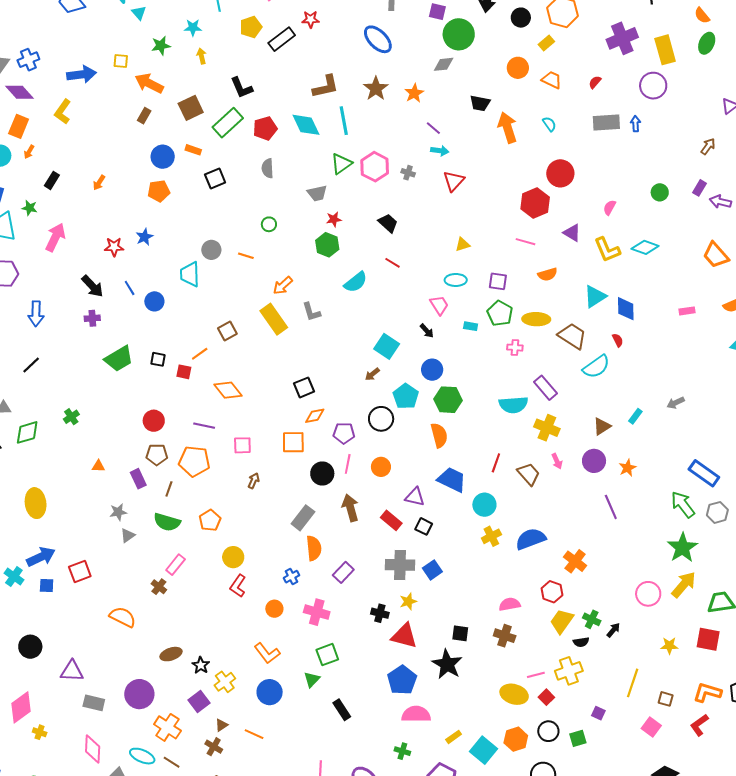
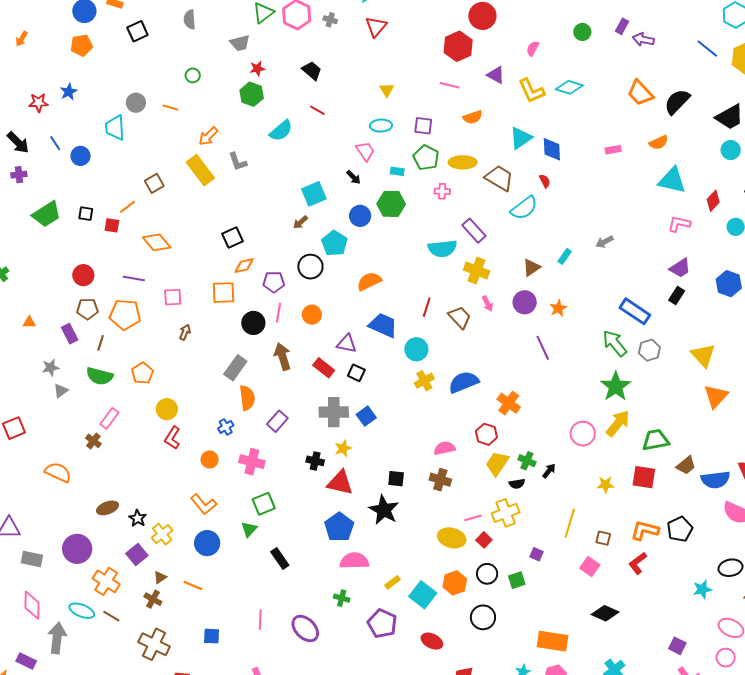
yellow triangle: (463, 245) -> (387, 90), turned -42
cyan square: (387, 346) -> (314, 194), turned 35
green hexagon: (448, 400) -> (391, 204), moved
orange semicircle: (439, 435) -> (369, 281), turned -100

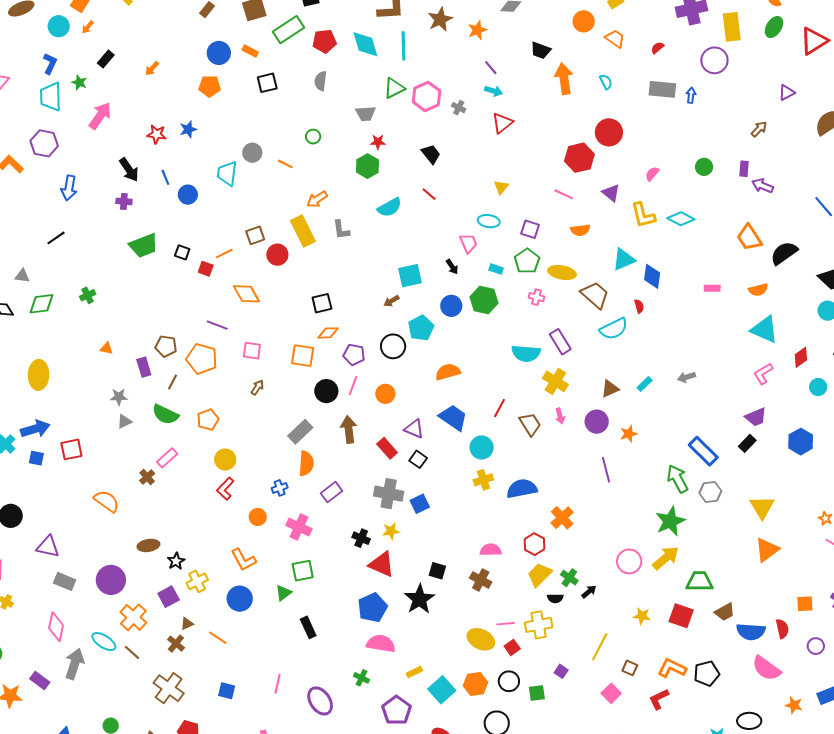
purple rectangle: (622, 26) -> (744, 169), turned -35
pink L-shape: (679, 224) -> (763, 374), turned -55
red circle: (83, 275) -> (277, 255), moved

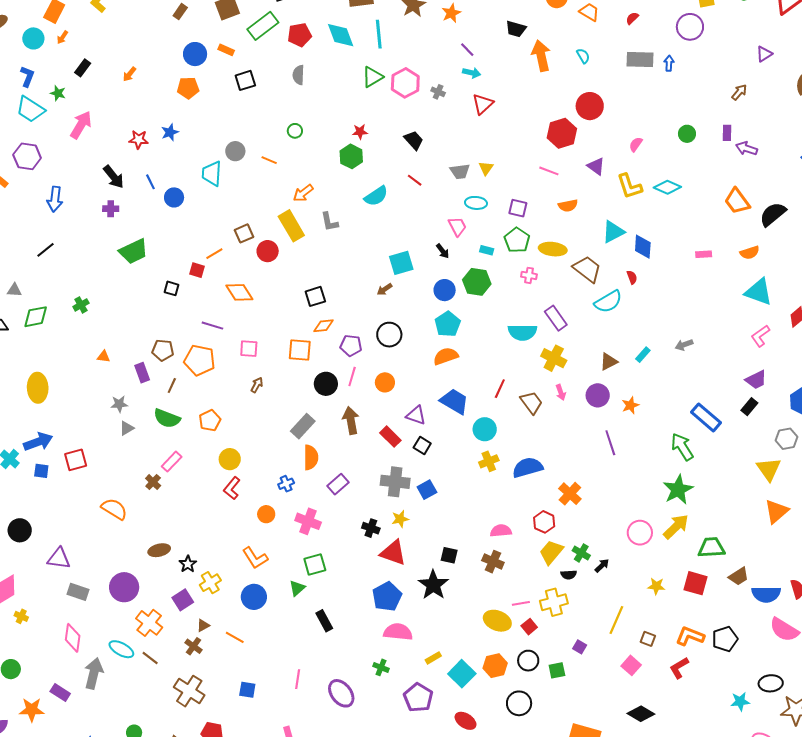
cyan trapezoid: (51, 97) -> (30, 109), turned -52
gray trapezoid: (366, 114) -> (460, 171), moved
black square: (182, 252) -> (171, 288), moved
cyan pentagon: (421, 328) -> (448, 324), moved
gray hexagon: (710, 492) -> (787, 439), moved

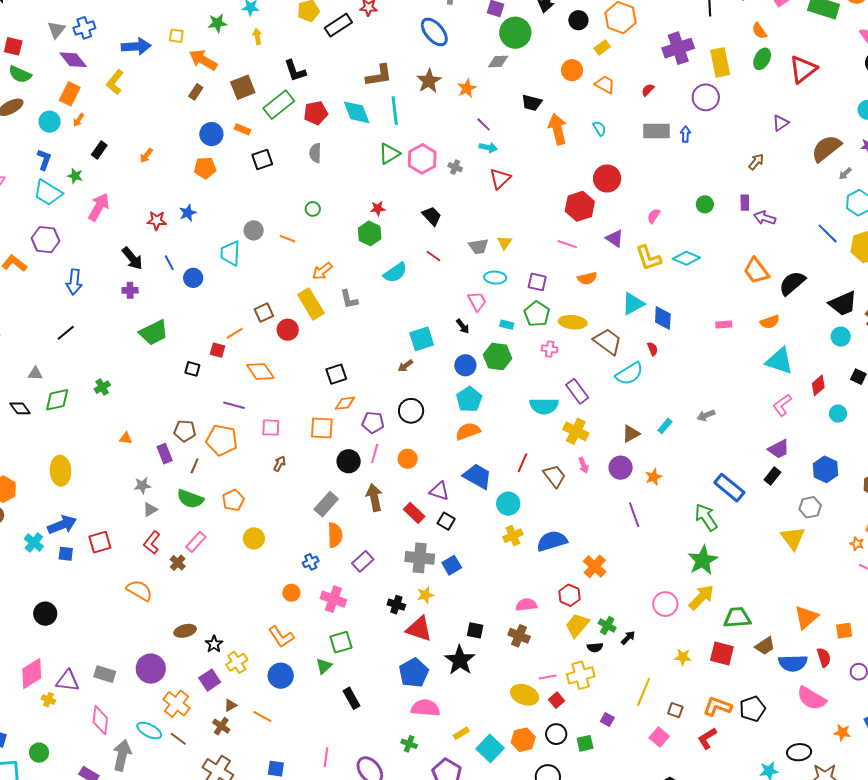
red L-shape: (232, 488) -> (152, 543), moved
orange triangle: (776, 511) -> (806, 617), moved
purple triangle: (59, 558) -> (68, 681), moved

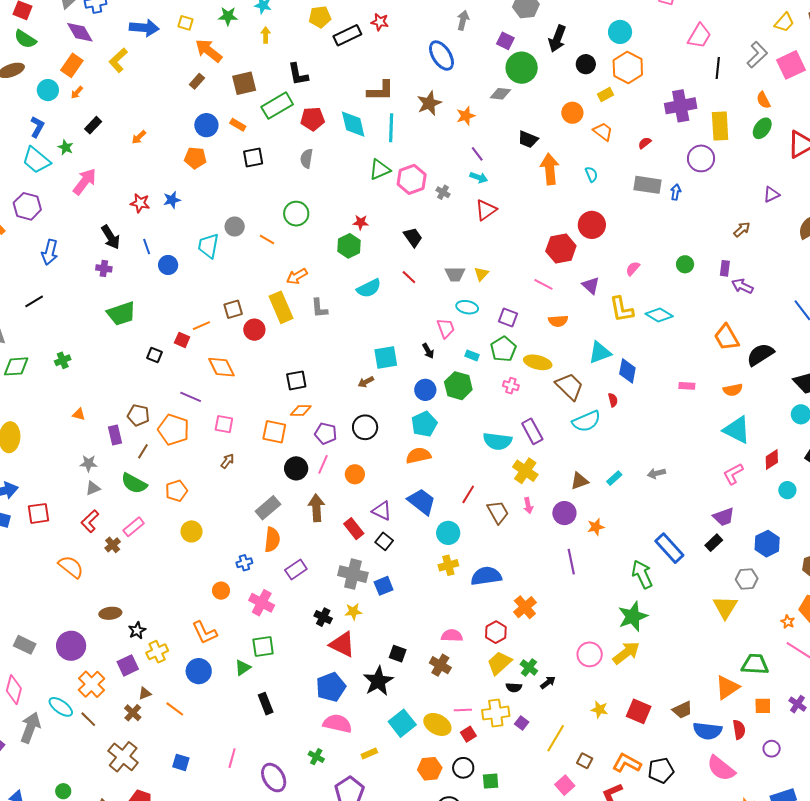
green circle: (313, 209) -> (296, 214), size x1.6
green trapezoid: (737, 618) -> (755, 664), moved
purple square: (607, 720) -> (522, 723), moved
cyan square: (490, 748) -> (402, 723), moved

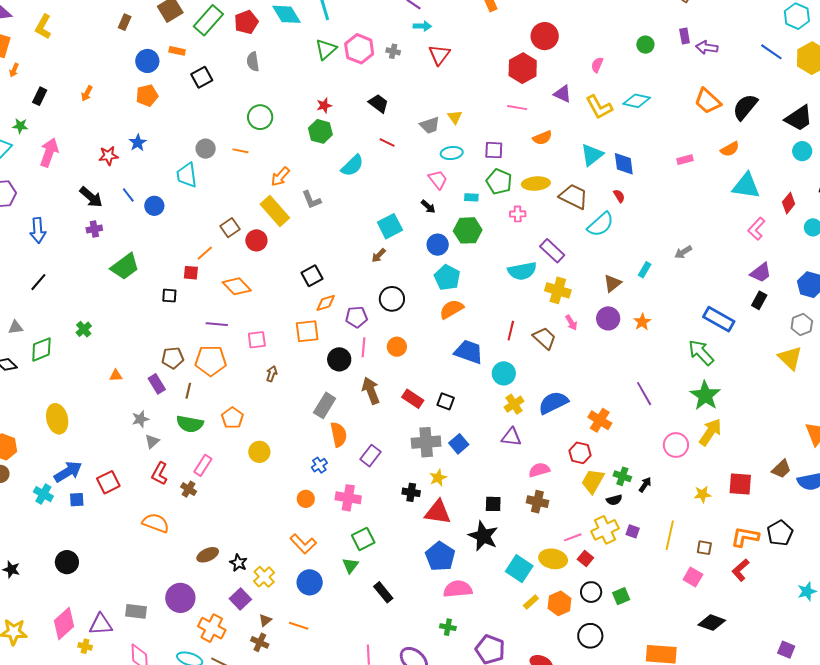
purple triangle: (382, 511) -> (511, 437), moved
purple line: (571, 562) -> (644, 394), moved
yellow rectangle: (369, 754) -> (531, 602), moved

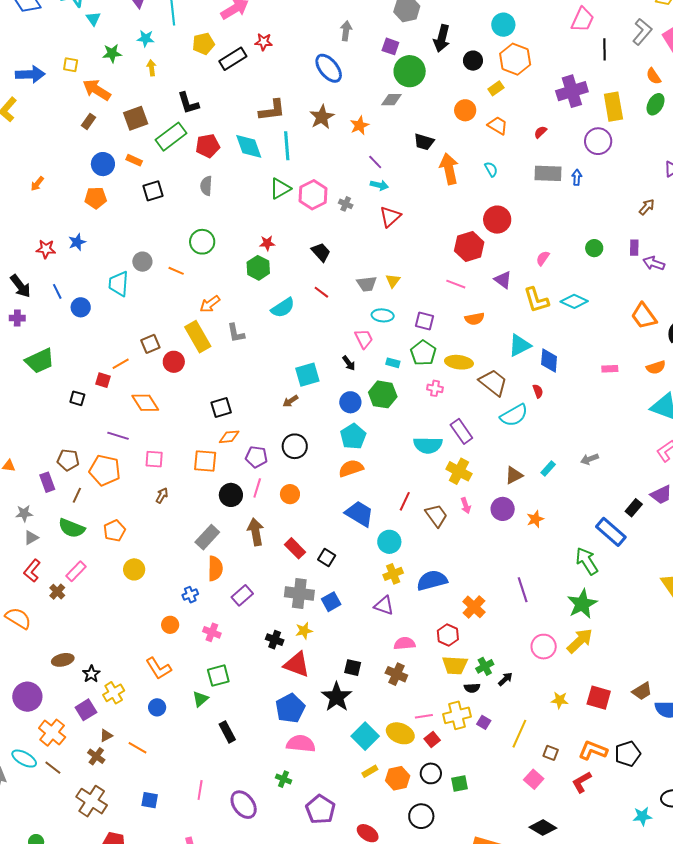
black rectangle: (759, 300) -> (634, 508), moved
green cross: (622, 476) -> (485, 666), turned 30
yellow trapezoid: (593, 481) -> (455, 665), turned -128
pink cross: (348, 498) -> (212, 632), size x0.7
blue circle: (310, 582) -> (157, 707), size x0.7

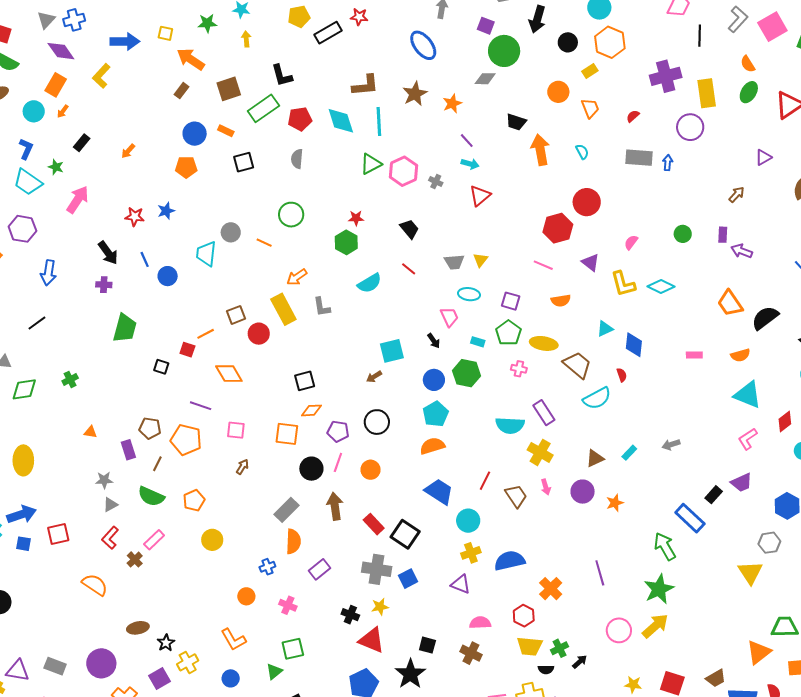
orange trapezoid: (498, 125) -> (590, 108), turned 35
cyan triangle: (520, 345) -> (605, 329), size x0.7
green trapezoid: (40, 361) -> (125, 328), turned -52
black square: (327, 558) -> (405, 534), size x1.6

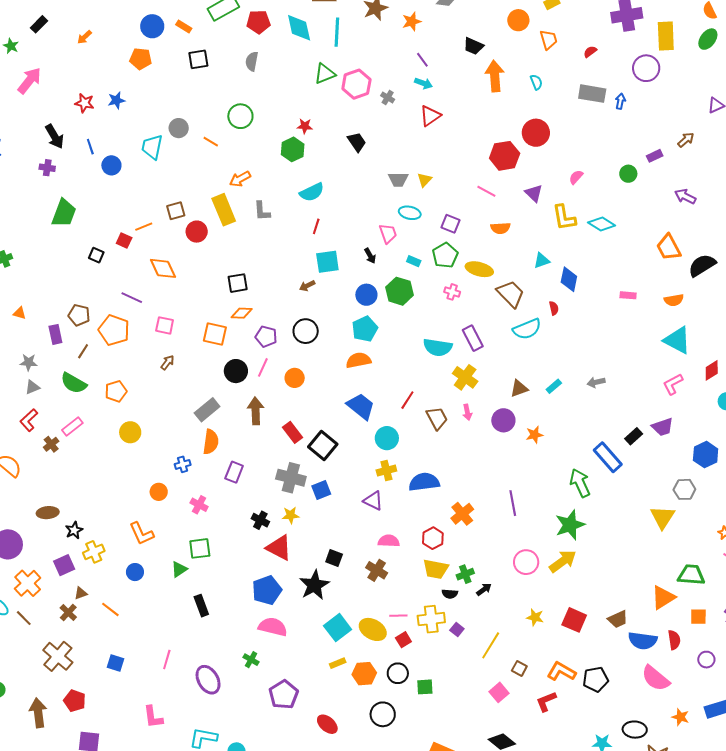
purple rectangle: (723, 235) -> (655, 156), moved, turned 56
red line: (409, 269) -> (316, 226), moved, turned 63
purple rectangle: (319, 569) -> (234, 472), turned -35

